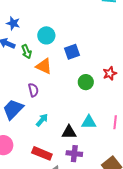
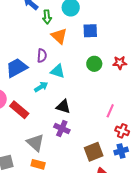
cyan triangle: (89, 122) -> (58, 71), moved
red rectangle: (42, 153) -> (19, 110), moved

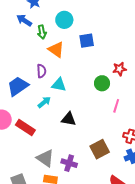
green circle: (94, 64) -> (102, 83), moved
pink line: (110, 111) -> (116, 106), moved
purple cross: (62, 129) -> (69, 163), moved
brown square: (94, 152) -> (100, 149), moved

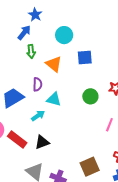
blue arrow: (24, 20) -> (24, 33), turned 91
green arrow: (42, 32) -> (31, 51), moved
green circle: (102, 83) -> (90, 96), moved
black triangle: (69, 119) -> (42, 142), moved, turned -35

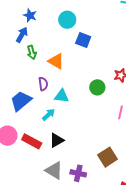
cyan circle: (64, 35) -> (67, 20), moved
blue square: (85, 57) -> (83, 40), moved, turned 35

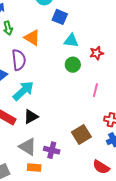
purple semicircle: (43, 84) -> (19, 60), size x1.5
cyan triangle: (62, 96) -> (71, 41), moved
cyan arrow: (49, 115) -> (23, 91), size x1.6

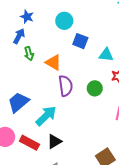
cyan triangle: (71, 41) -> (106, 55), moved
purple semicircle: (19, 60) -> (66, 86), moved

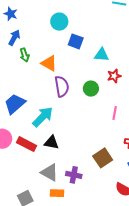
blue star: (27, 17) -> (11, 14), moved
black triangle: (54, 141) -> (51, 142), turned 42

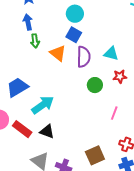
blue arrow: (14, 38) -> (28, 22), turned -49
blue square: (76, 41) -> (74, 35), moved
purple semicircle: (62, 87) -> (84, 57), moved

